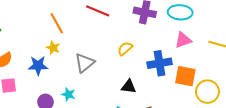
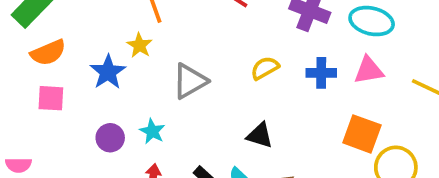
blue cross: (160, 63) -> (321, 73), moved, size x0.7
blue star: (38, 66) -> (108, 72), turned 30

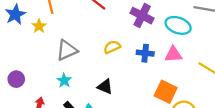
blue star: (108, 72) -> (15, 14), moved
cyan star: (152, 131) -> (64, 81), moved

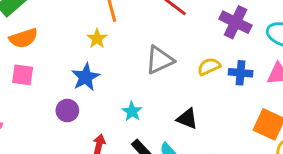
blue star: (15, 14) -> (86, 77), moved
yellow semicircle: (112, 47) -> (209, 67), moved
gray triangle: (67, 50) -> (160, 60), moved

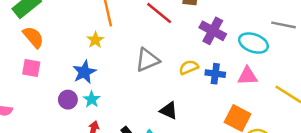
orange semicircle: (23, 38) -> (33, 37), turned -115
cyan star: (132, 111) -> (92, 99), moved

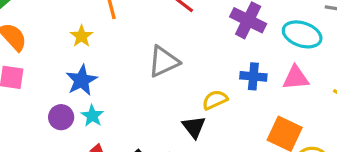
yellow star: (95, 40) -> (81, 36), moved
yellow semicircle: (189, 67) -> (215, 100), moved
black triangle: (169, 111) -> (194, 127), turned 30

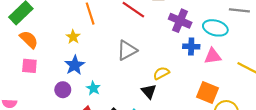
blue cross: (253, 76) -> (191, 47), moved
cyan star: (92, 116) -> (93, 88), moved

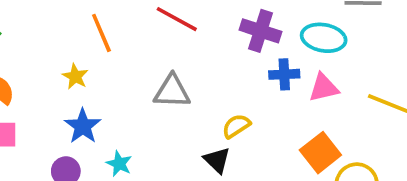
gray triangle: (127, 50) -> (172, 91), turned 35
orange square: (208, 93) -> (320, 153), turned 35

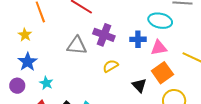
purple cross: (260, 31) -> (104, 35), moved
orange square: (320, 153) -> (162, 73), moved
black triangle: (217, 160) -> (139, 85), moved

